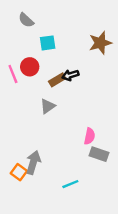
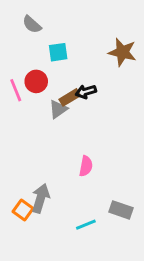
brown star: (100, 43) -> (122, 52), turned 30
gray triangle: (48, 106) -> (58, 109), moved
pink semicircle: (89, 136) -> (86, 166), moved
gray rectangle: (99, 154) -> (121, 210), moved

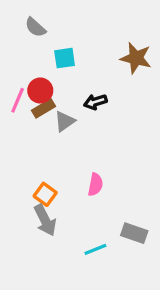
pink line: (16, 90) -> (18, 100), turned 45
brown rectangle: (70, 97) -> (44, 108), moved
gray arrow: (41, 198) -> (45, 220), turned 136
orange square: (23, 210) -> (45, 194), moved

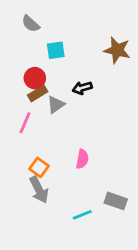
pink line: (18, 100) -> (25, 123), moved

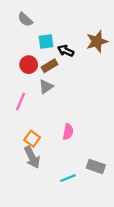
brown star: (117, 50) -> (97, 41), turned -30
black arrow: (82, 88) -> (66, 51), moved, turned 42
brown rectangle: (38, 93) -> (49, 66), moved

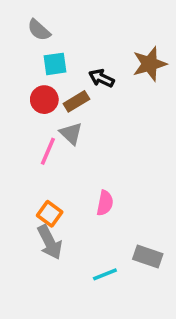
cyan square: (46, 41) -> (55, 64), moved
gray triangle: (46, 87) -> (71, 133), turned -42
pink line: (21, 102) -> (48, 151), moved

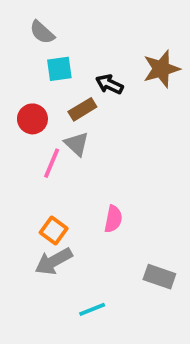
red circle: (44, 100) -> (32, 119), moved
gray arrow: (50, 242) -> (54, 261), turned 88
cyan line: (105, 274) -> (92, 309), moved

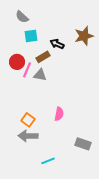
gray triangle: (77, 144) -> (40, 75), turned -32
pink line: (52, 163) -> (27, 70), moved
gray arrow: (54, 261) -> (28, 136), turned 30

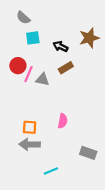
brown rectangle: (43, 57) -> (66, 68), moved
orange square: (28, 120) -> (30, 127), turned -32

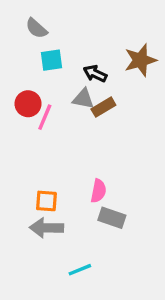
gray triangle: (42, 79) -> (83, 99), moved
gray rectangle: (88, 153) -> (112, 218), moved

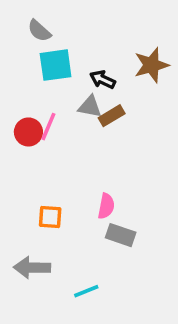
cyan square: (51, 60) -> (56, 65), size x1.4
red circle: (28, 104) -> (28, 132), moved
gray arrow: (46, 228) -> (32, 268), moved

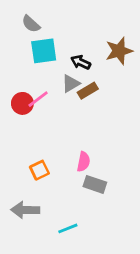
gray triangle: (90, 107) -> (71, 84), turned -42
pink line: (48, 127) -> (38, 99), turned 30
orange square: (50, 217) -> (39, 170), turned -30

